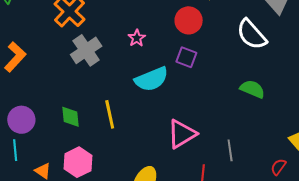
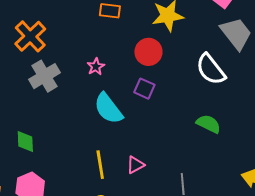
cyan semicircle: (152, 79) -> (108, 108), turned 72
yellow line: (110, 114) -> (100, 165), moved
pink triangle: (182, 134) -> (135, 165), size x0.6

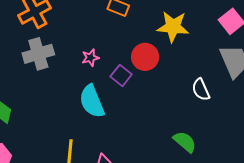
white semicircle: (211, 69) -> (201, 90), size x0.7
purple square: (144, 89) -> (121, 75), moved

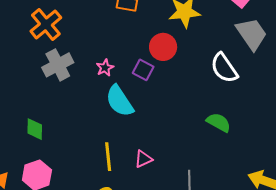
pink star: (90, 58) -> (105, 68), moved
white semicircle: (201, 90) -> (224, 68), size x1.4

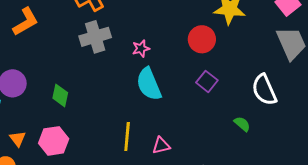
white semicircle: (224, 68) -> (264, 90), moved
purple square: (143, 70) -> (207, 81), moved
green semicircle: (219, 122) -> (242, 124), size x0.7

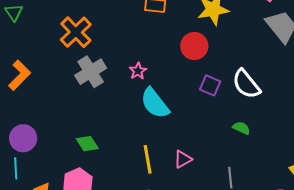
white semicircle: (264, 90) -> (246, 84), moved
green diamond: (60, 95) -> (87, 144), moved, turned -30
green semicircle: (242, 124) -> (241, 128), moved

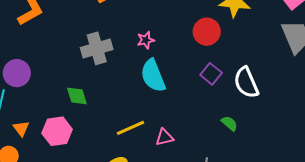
gray cross: (91, 72) -> (97, 48), moved
yellow line: (148, 159) -> (131, 128), turned 60

